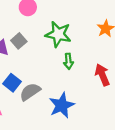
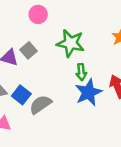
blue star: (62, 105) -> (89, 92), moved

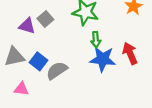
blue star: (89, 92) -> (103, 59), turned 30

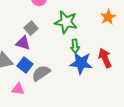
purple triangle: (27, 26) -> (23, 43), moved
pink triangle: (21, 89) -> (18, 89), moved

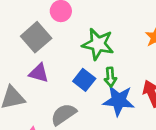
gray square: (31, 28) -> (36, 37), moved, size x1.5
blue square: (25, 65) -> (84, 80), moved

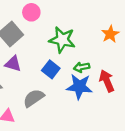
green arrow: (110, 77) -> (82, 67), moved, turned 84

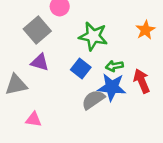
gray semicircle: (34, 98) -> (93, 100), moved

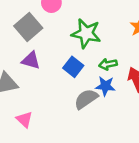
blue star: (112, 87) -> (105, 86), size x0.7
pink triangle: (34, 119) -> (24, 119), turned 35

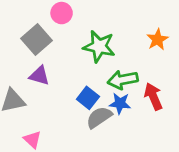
green arrow: (108, 64) -> (123, 80), size x1.5
blue square: (73, 67) -> (88, 98), moved

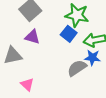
blue square: (88, 98) -> (69, 34), moved

